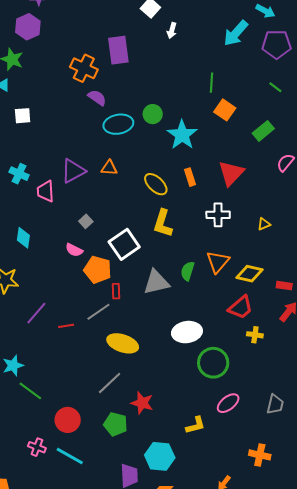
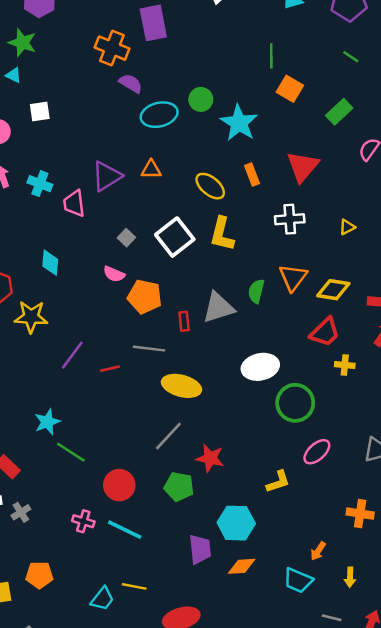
white square: (124, 244) -> (175, 237), moved
red rectangle: (116, 291) -> (184, 321), moved
gray line: (98, 312) -> (149, 349), turned 45

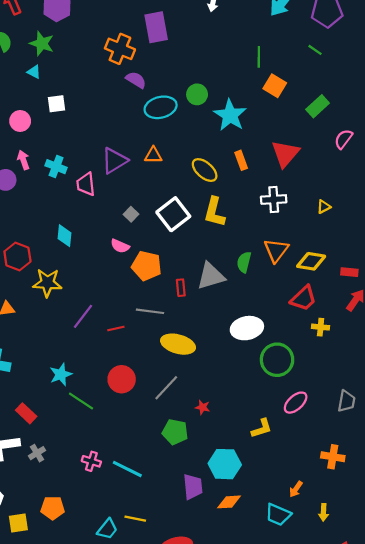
green line: (351, 57) -> (315, 50), moved
red star: (210, 458) -> (203, 407), size x0.6
red circle: (119, 485) -> (122, 379), moved

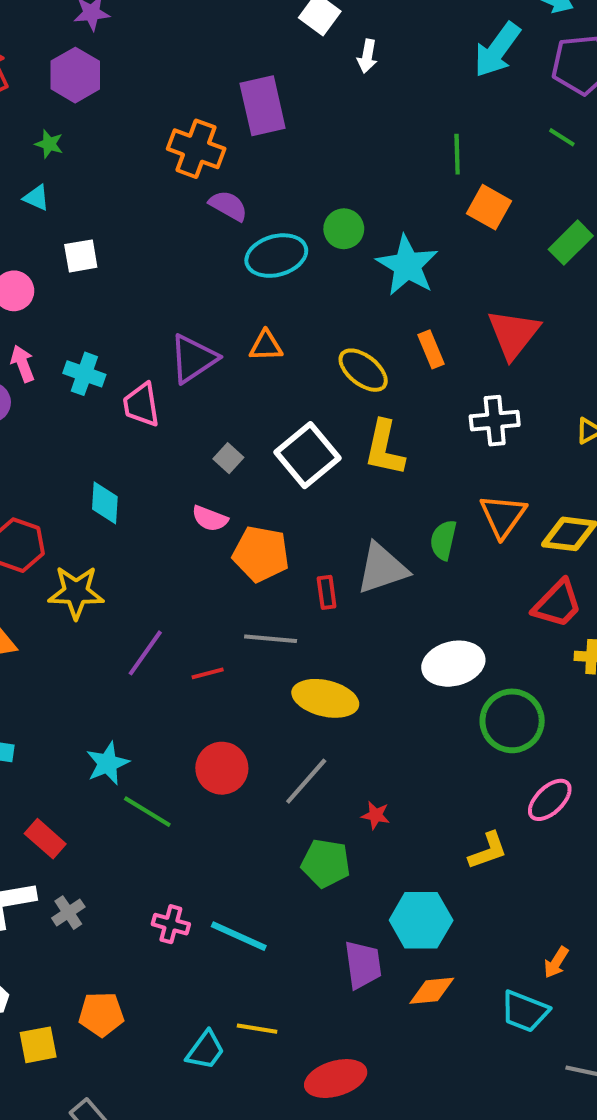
green star: (42, 43) -> (49, 144), size x0.6

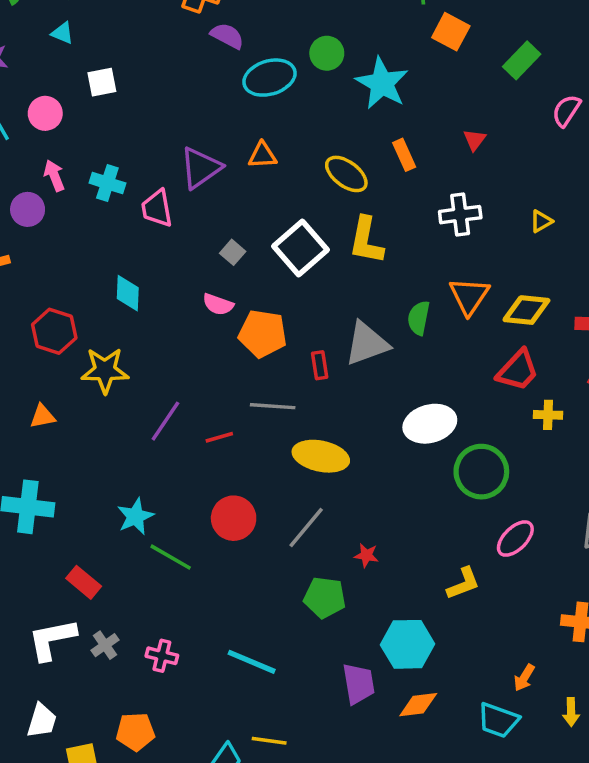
red triangle: (514, 334) -> (474, 140), size x0.5
pink cross: (171, 924) -> (162, 656), moved

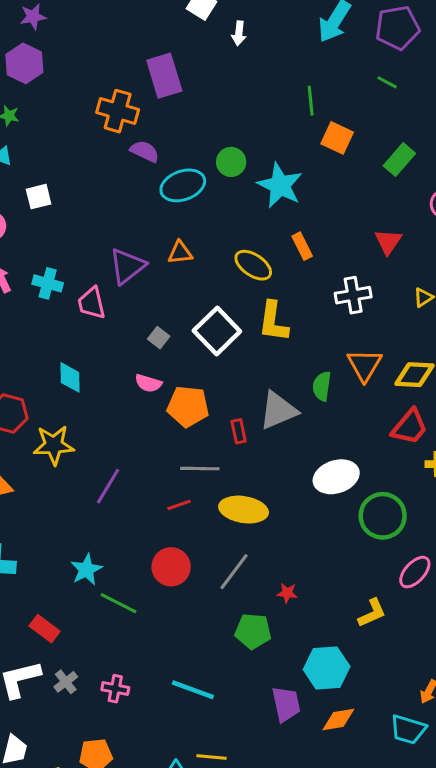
red triangle: (474, 140) -> (388, 242), moved, size x1.4
red line: (219, 437) -> (179, 505), moved

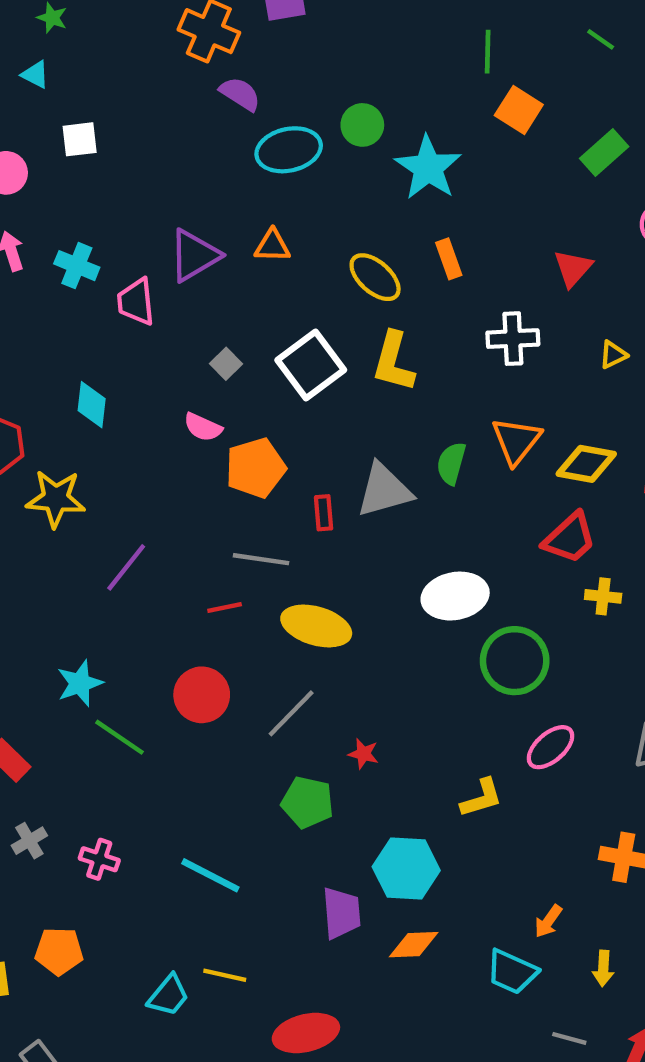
orange pentagon: (188, 406) -> (256, 468), turned -30

